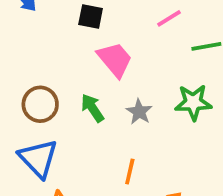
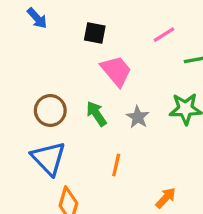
orange line: (130, 171) -> (116, 165), moved

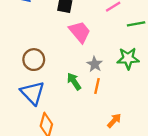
green arrow: (96, 114) -> (74, 81), moved
orange line: (116, 165) -> (97, 86), moved

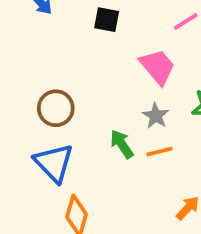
pink trapezoid: (80, 32) -> (158, 67), moved
orange line: (97, 86) -> (159, 152), turned 63

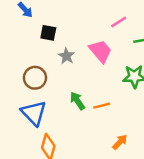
black square: (107, 20) -> (48, 33), moved
gray star: (156, 116) -> (66, 56), moved

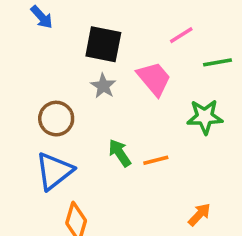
black square: (48, 33) -> (103, 44), moved, size x1.5
blue triangle: (34, 113) -> (54, 171), turned 36
orange arrow: (120, 142) -> (199, 215), moved

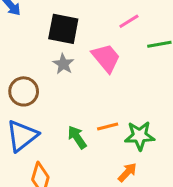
green star: (205, 117) -> (140, 136), moved
green arrow: (120, 153) -> (77, 137), moved
orange arrow: (199, 215) -> (127, 172), moved

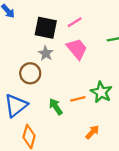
pink line: (129, 21) -> (75, 22), moved
brown circle: (24, 91) -> (30, 73), moved
green star: (140, 136) -> (101, 92), moved, turned 30

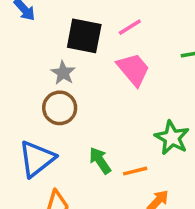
gray star: (46, 53) -> (63, 73), moved
orange line: (78, 99) -> (135, 171), moved

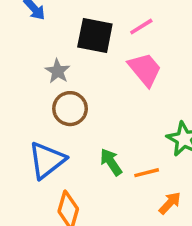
gray star: (63, 73) -> (58, 71), moved

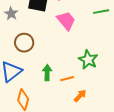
gray star: (58, 71) -> (11, 14), moved
green arrow: (111, 162) -> (47, 73), turned 35

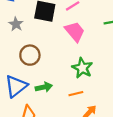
green star: (88, 60) -> (82, 68), moved
green arrow: (47, 73) -> (44, 87), moved, turned 77

